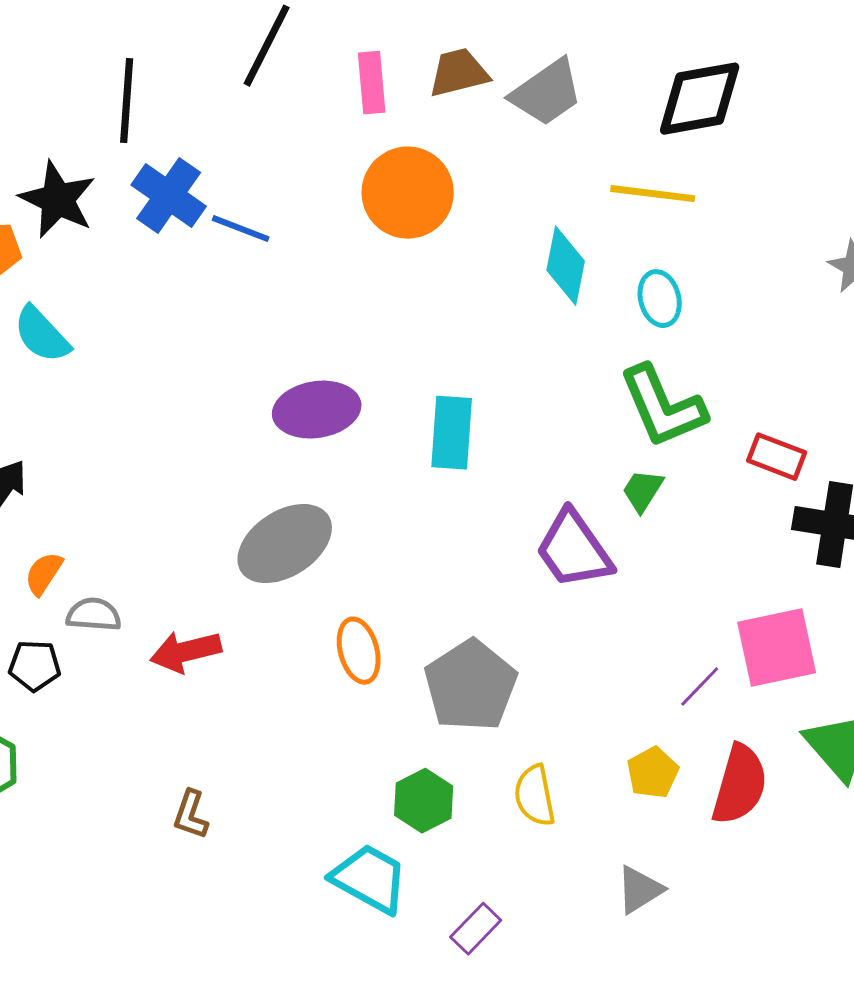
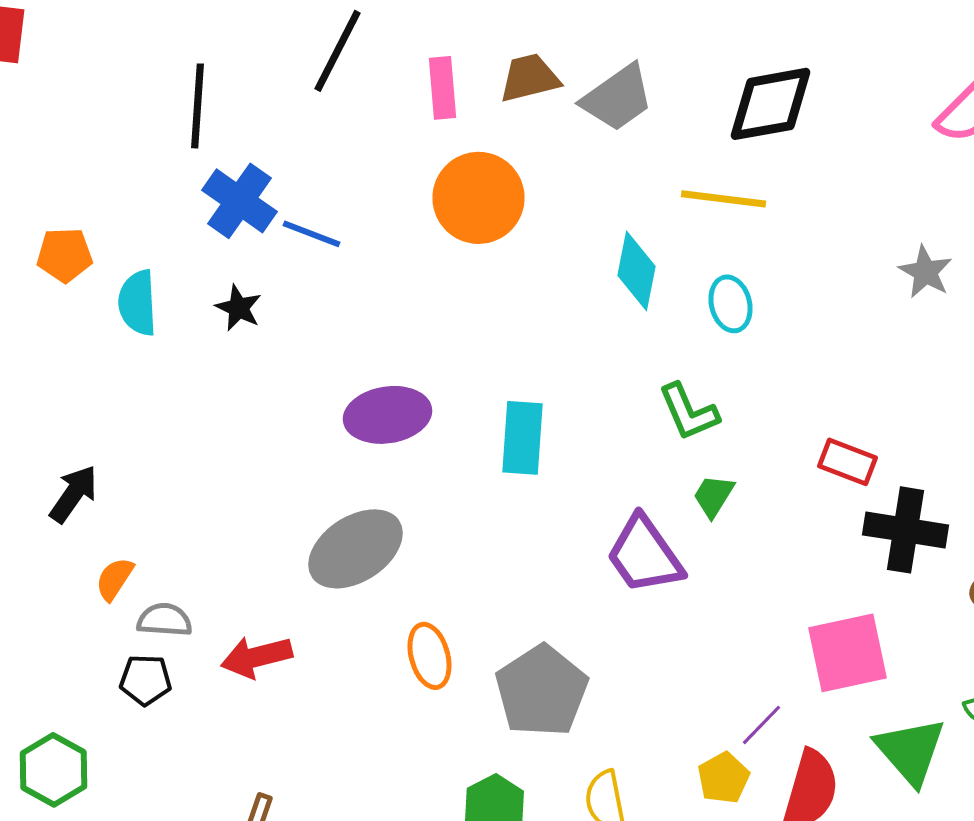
black star: (58, 200) -> (238, 308), moved, size x0.6
cyan semicircle: (42, 335) -> (138, 303), moved, turned 40
green L-shape: (663, 407) -> (688, 412), moved, size x0.7
black pentagon: (35, 666) -> (146, 680), moved
purple line: (700, 687) -> (762, 725), moved

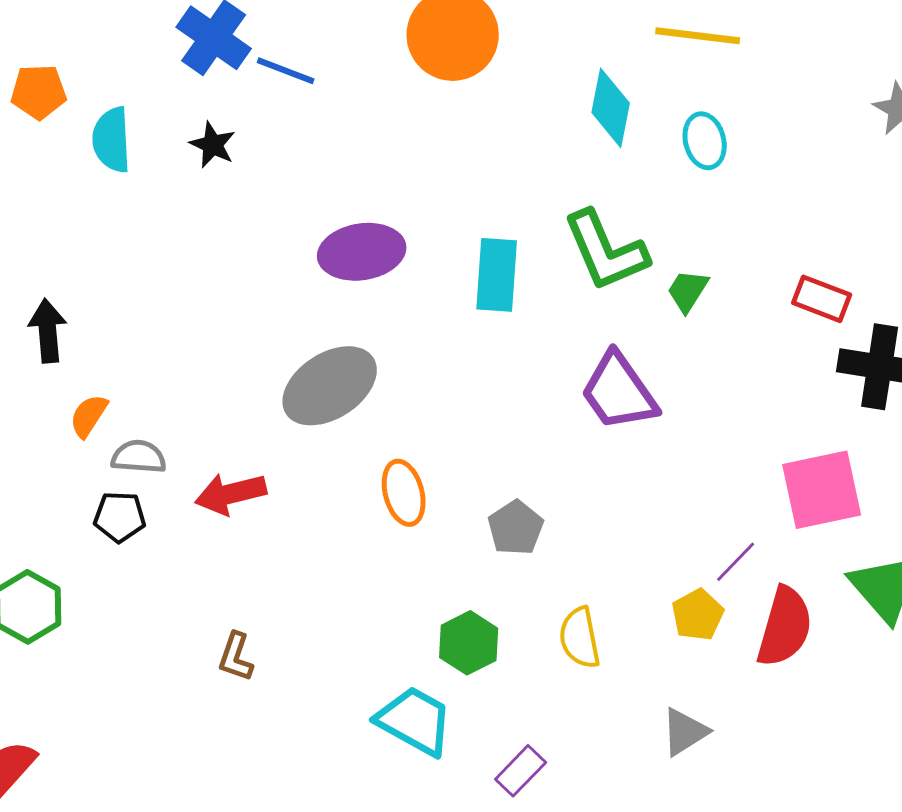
green L-shape: (688, 412) -> (606, 251), moved, size x1.4
black arrow: (74, 494) -> (48, 331), turned -40
green trapezoid: (714, 496) -> (688, 291), moved
gray pentagon: (542, 691) -> (516, 528), size x0.6

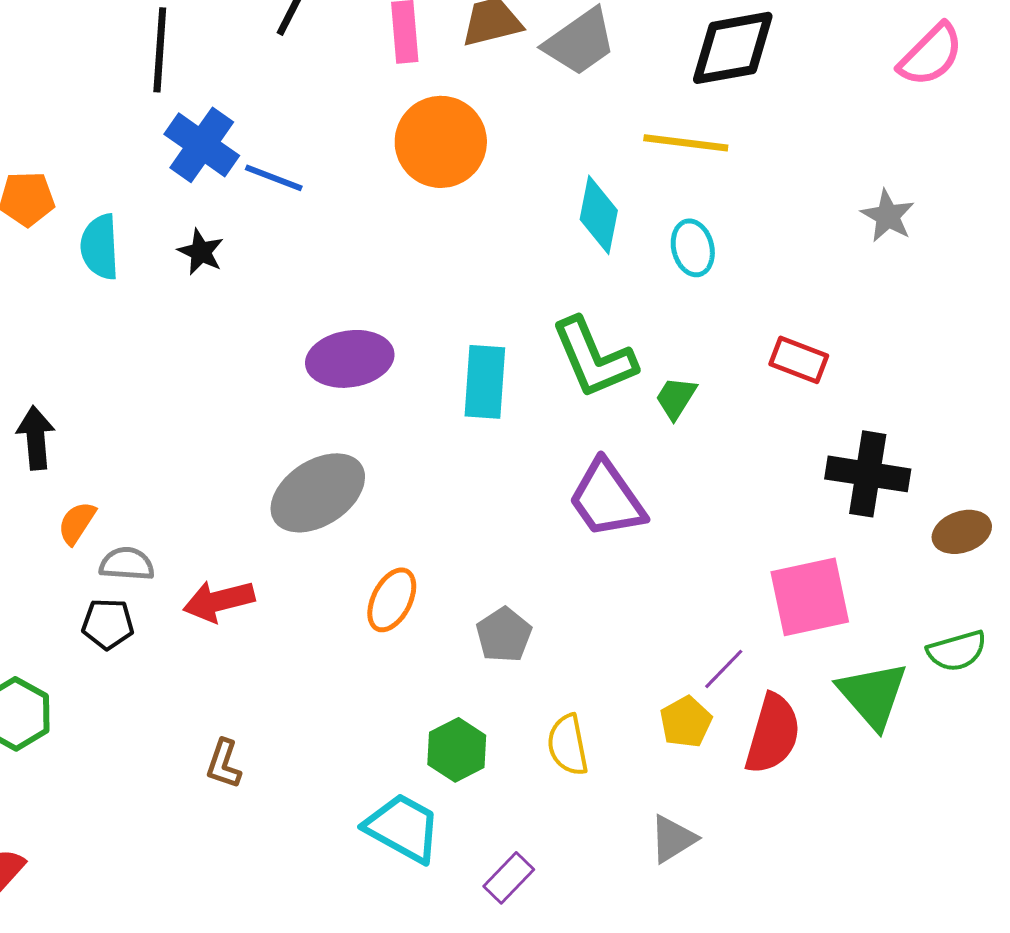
red rectangle: (822, 299) -> (799, 360), moved
orange ellipse: (404, 493) -> (392, 600), turned 42

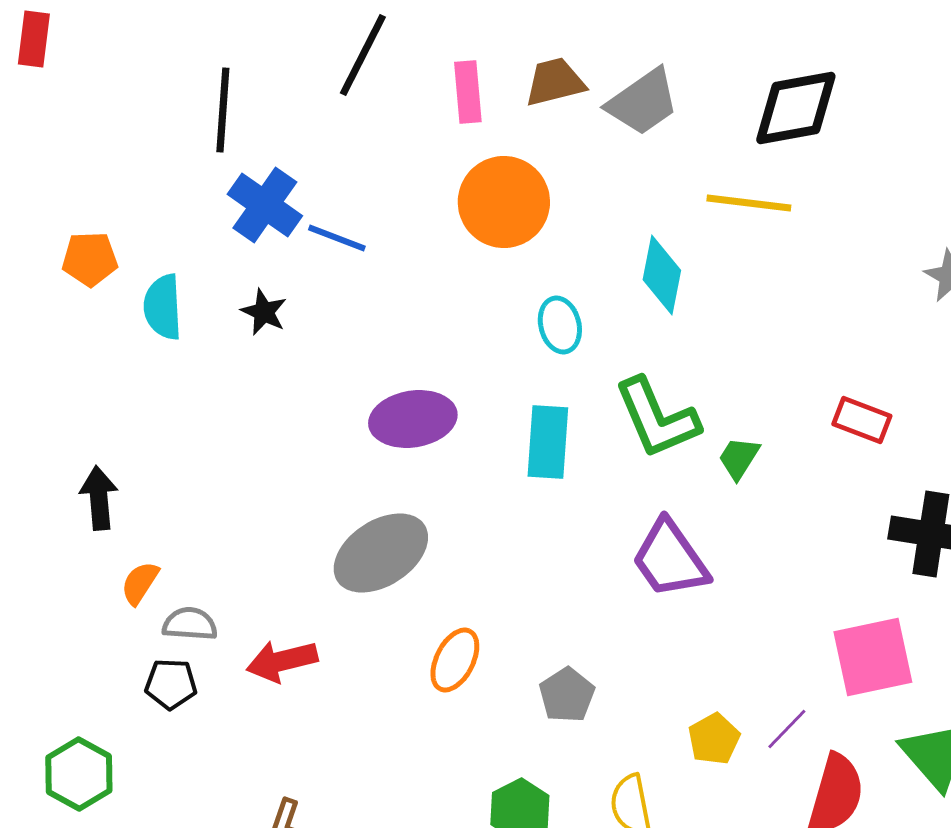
cyan ellipse: (693, 248) -> (560, 325), moved
yellow pentagon: (686, 722) -> (714, 739), moved

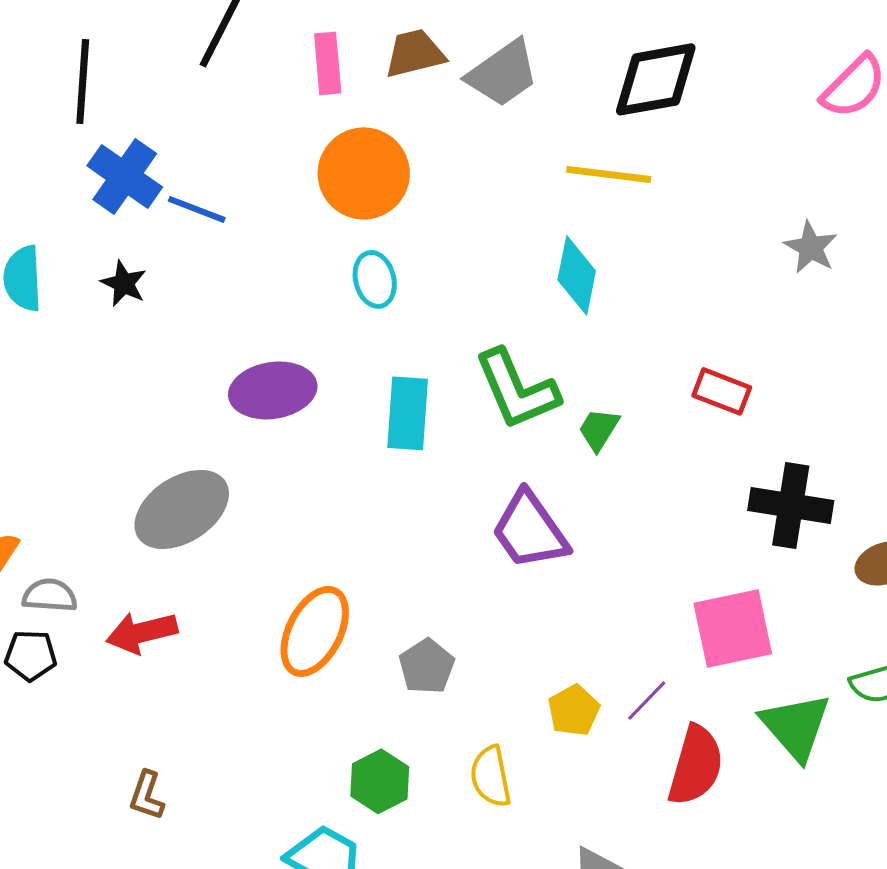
cyan diamond: (662, 275) -> (577, 275), moved
cyan ellipse: (560, 325) -> (375, 279), moved
gray ellipse: (381, 553) -> (182, 509), moved
orange ellipse: (455, 660) -> (315, 631), size x1.4

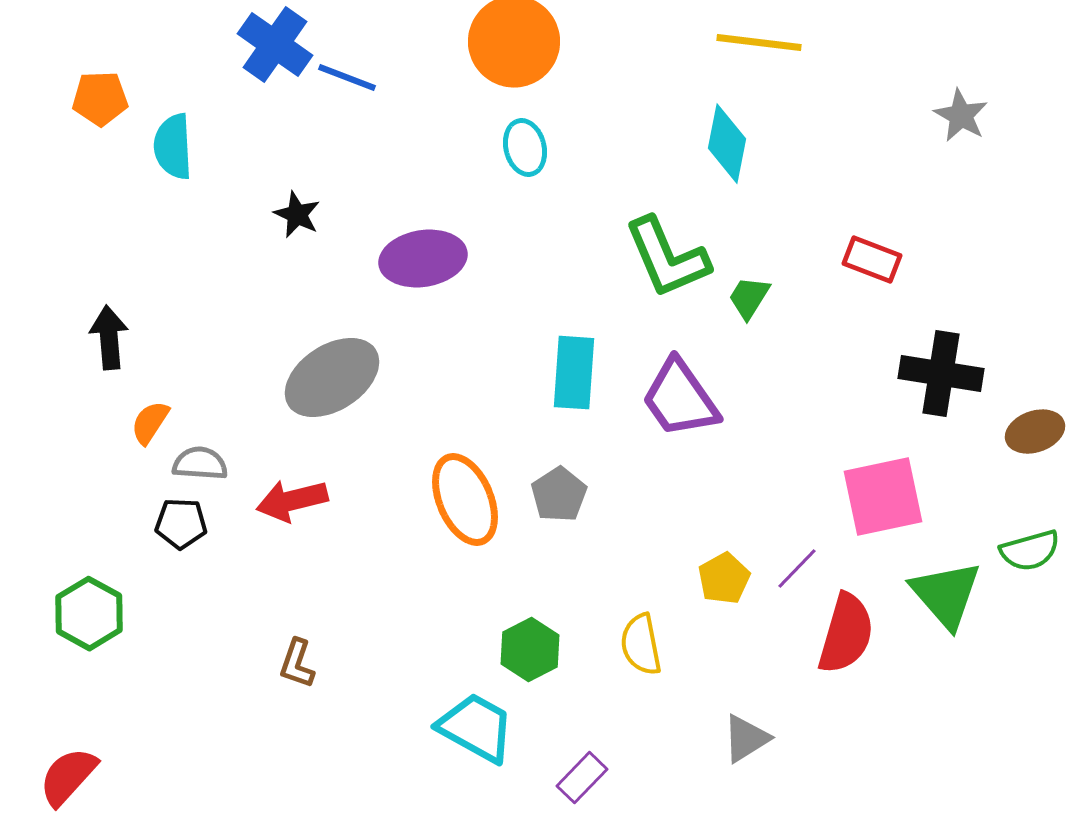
black star: (124, 283) -> (297, 215), moved
cyan rectangle: (408, 413) -> (574, 373), moved
orange ellipse: (315, 631) -> (465, 500), turned -50
gray pentagon: (427, 666) -> (559, 495), moved

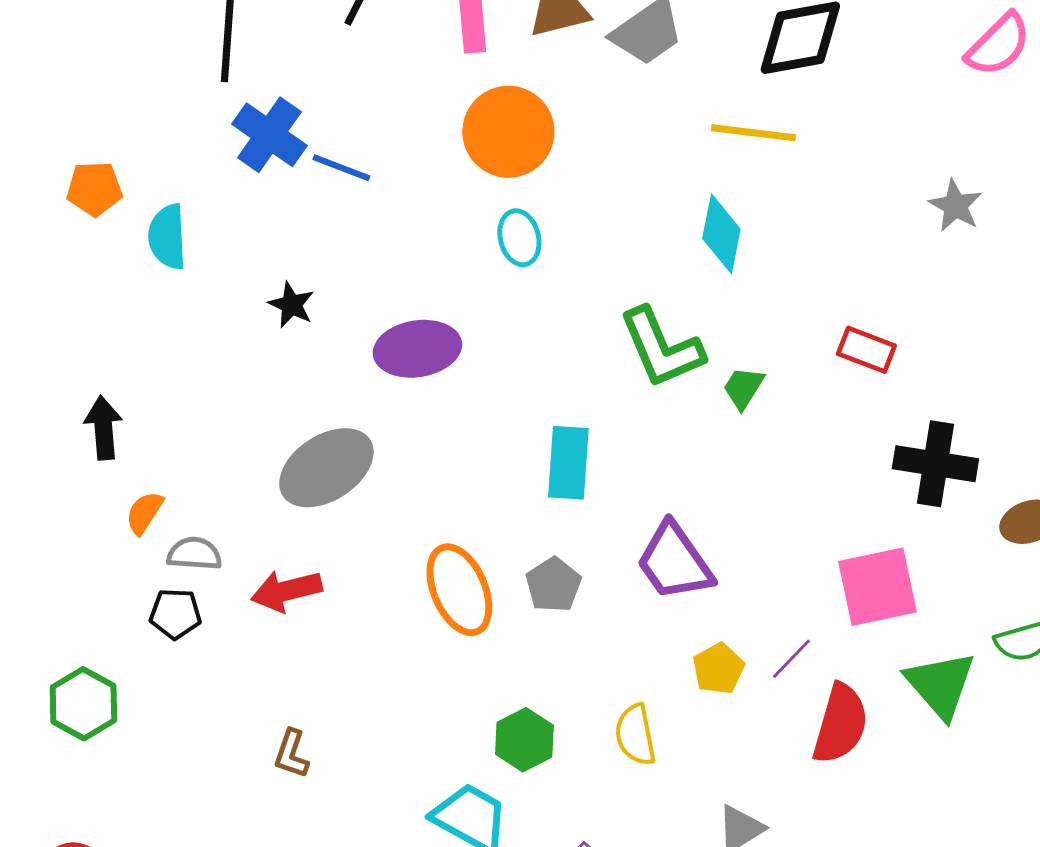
purple trapezoid: (680, 399) -> (674, 562), moved

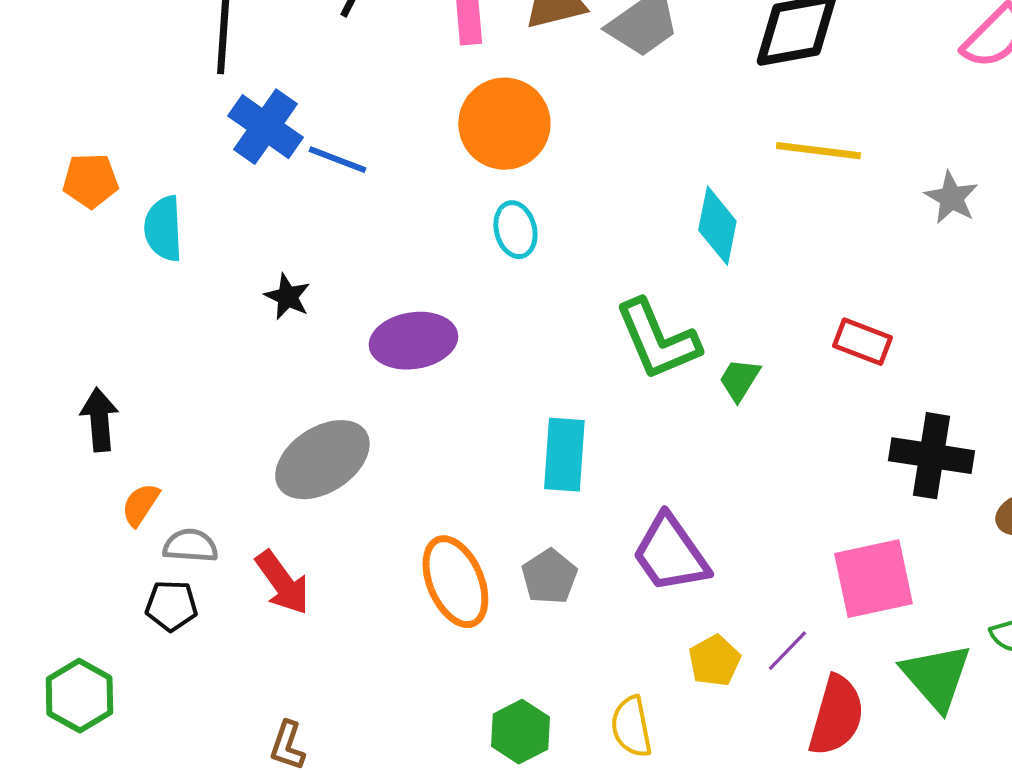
yellow line: (753, 133) -> (818, 151), moved
red arrow: (286, 591) -> (282, 583), turned -112

